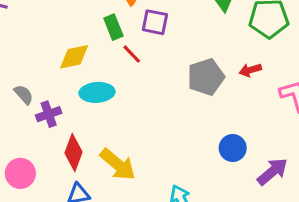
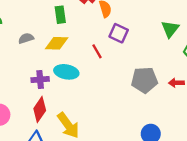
green rectangle: (113, 27) -> (60, 15), moved
gray semicircle: (24, 94) -> (26, 38), moved, turned -80
purple cross: (49, 114) -> (40, 80), moved

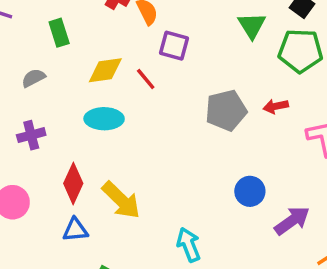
green rectangle: (60, 15) -> (59, 33), moved
yellow diamond: (57, 43) -> (105, 70), moved
purple cross: (40, 80) -> (31, 135), moved

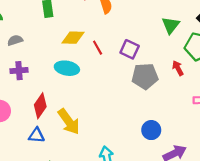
purple square: (174, 46) -> (130, 49), moved
gray semicircle: (33, 78) -> (15, 40), moved
red arrow: (276, 106) -> (178, 68), moved, turned 64

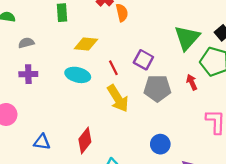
green triangle: (171, 25) -> (187, 38), size x1.4
red line: (98, 48) -> (113, 68), moved
red diamond: (40, 106) -> (85, 141), moved
yellow arrow: (69, 122) -> (118, 98), moved

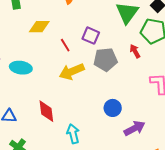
cyan ellipse: (78, 75) -> (21, 68), moved
yellow arrow: (118, 98) -> (72, 72), turned 105
red diamond: (85, 141) -> (46, 111), turned -40

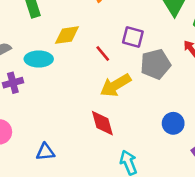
cyan ellipse: (21, 68) -> (39, 59), moved
red diamond: (46, 111) -> (102, 123), moved

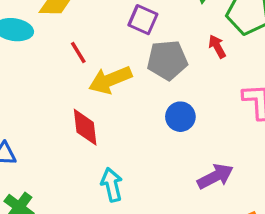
red line: (103, 54) -> (78, 52), moved
blue circle: (173, 123) -> (180, 117), moved

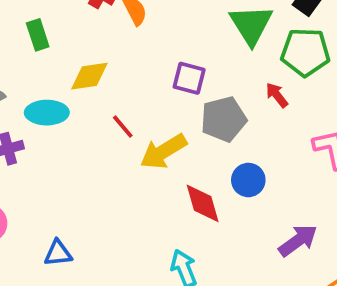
red diamond: (85, 127) -> (203, 203), moved

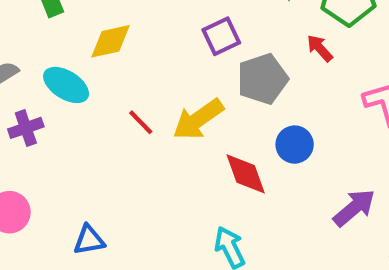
purple square: (189, 78) -> (221, 36), turned -36
cyan ellipse: (47, 113) -> (66, 85), turned 36
red line: (123, 127) -> (141, 122), moved

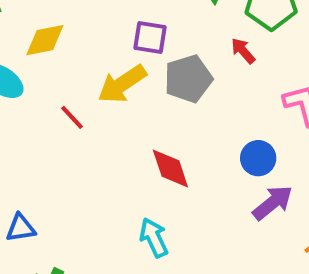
purple square: (221, 36) -> (150, 37), turned 33
yellow arrow: (198, 119) -> (122, 84), moved
blue circle: (295, 145) -> (258, 158), moved

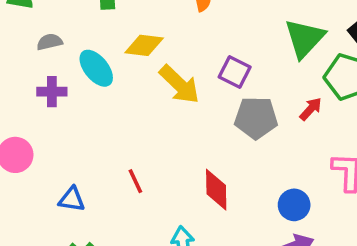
red arrow: (243, 51) -> (311, 109), turned 65
yellow arrow: (122, 84) -> (179, 84), moved, turned -120
red line: (72, 117) -> (135, 181), moved

